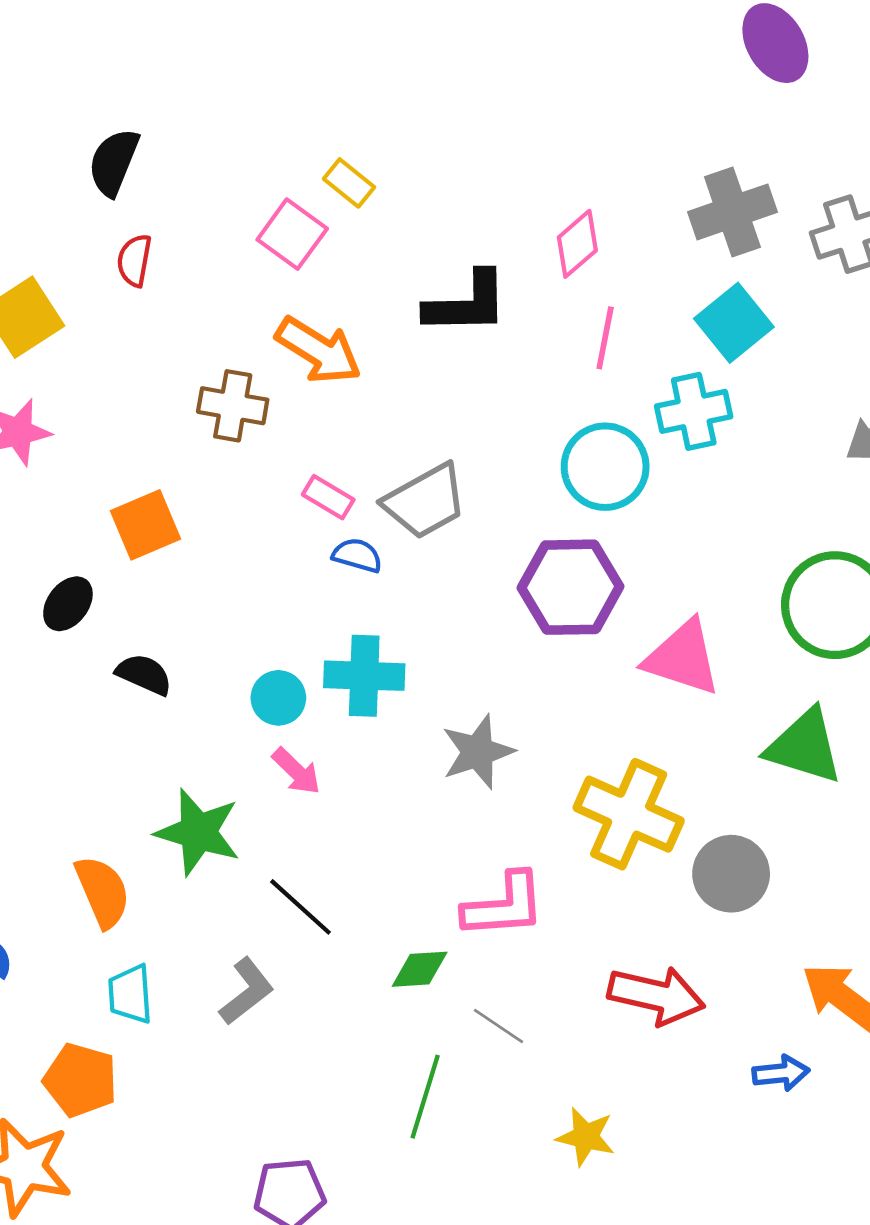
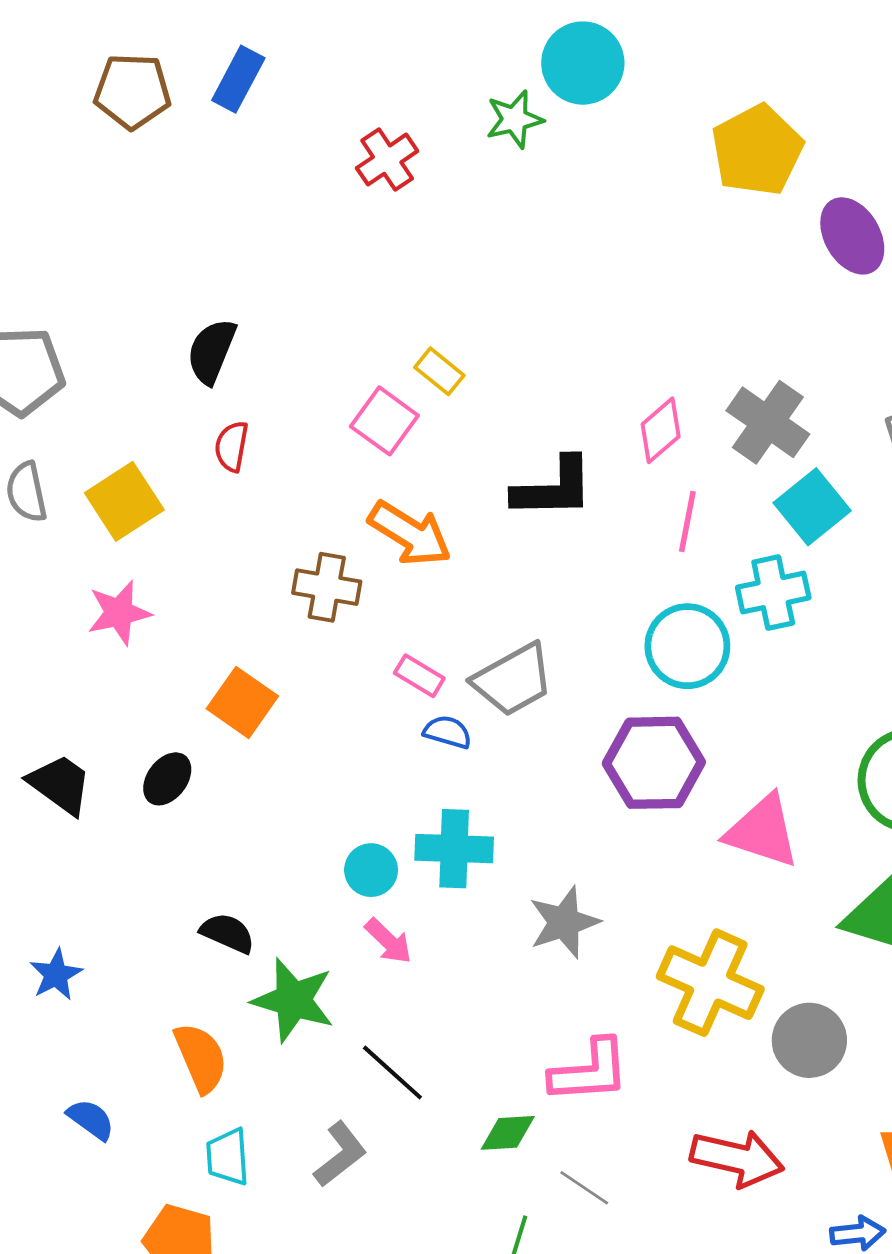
gray cross: (732, 212) -> (768, 422), moved, turned -36
orange square: (145, 525) -> (242, 702), turned -32
black semicircle: (144, 674) -> (228, 933), moved

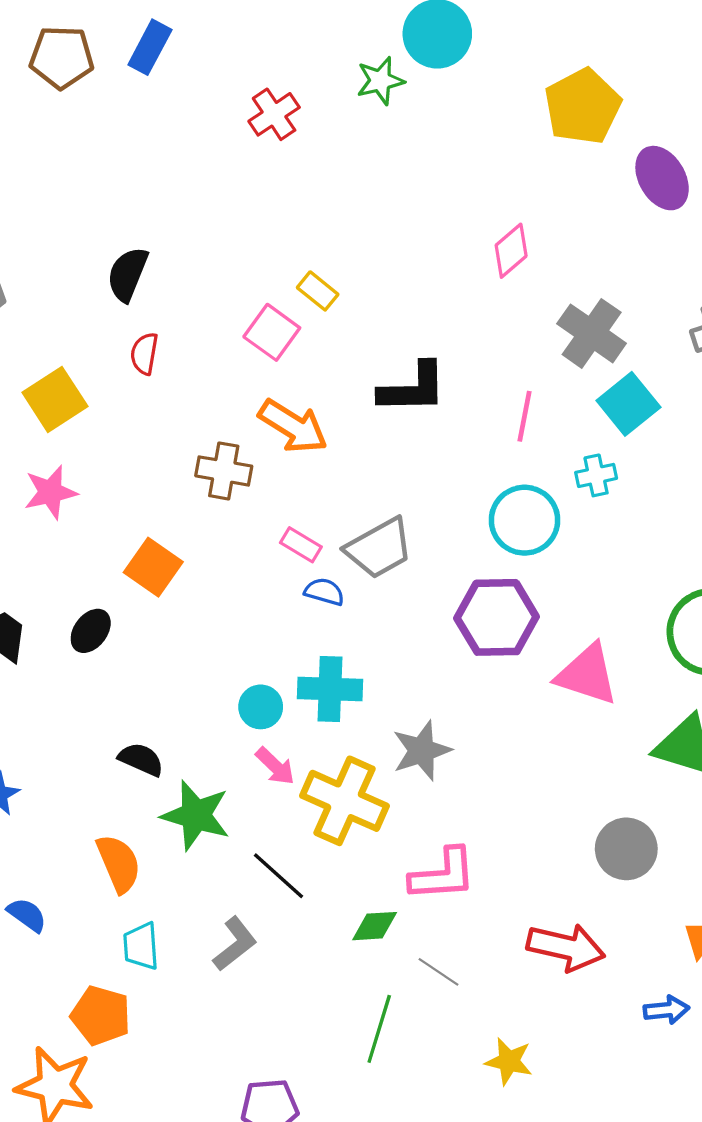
pink diamond: (661, 430) -> (511, 251), moved
cyan cross: (773, 593) -> (596, 475), size x0.7
yellow cross: (710, 983) -> (344, 801), moved

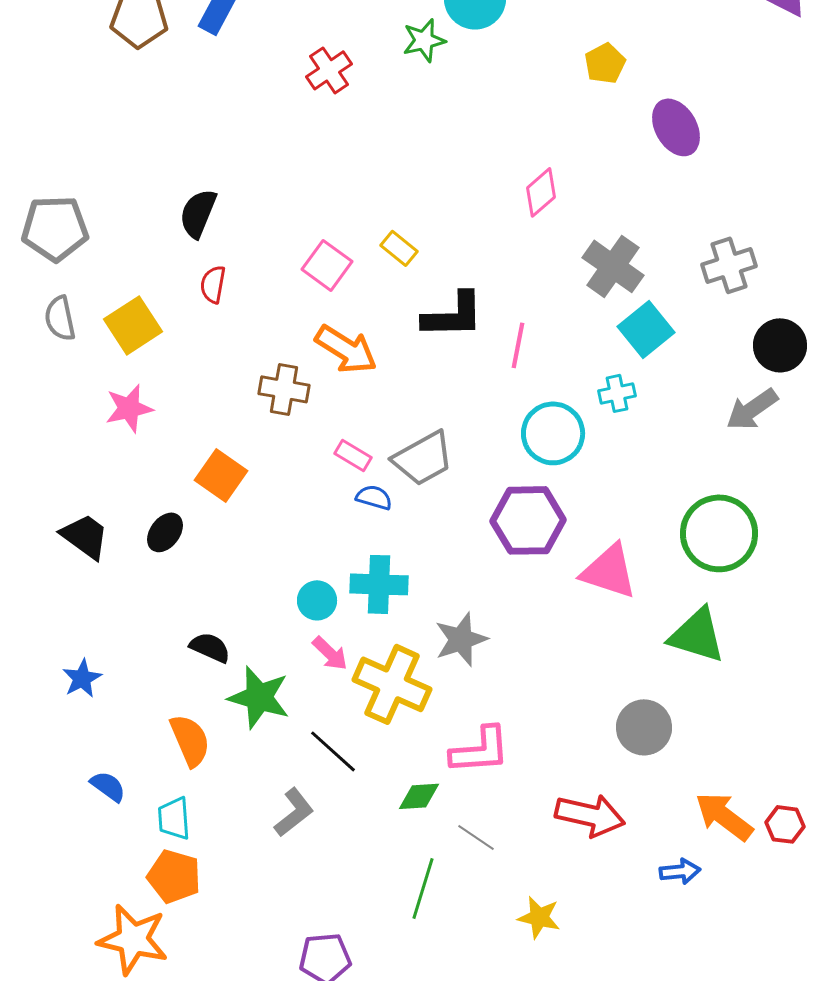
yellow pentagon: (583, 106) -> (605, 63), size x0.6
yellow rectangle: (318, 291) -> (399, 248), moved
pink line: (525, 416) -> (518, 345), moved
cyan trapezoid: (141, 946) -> (174, 818), moved

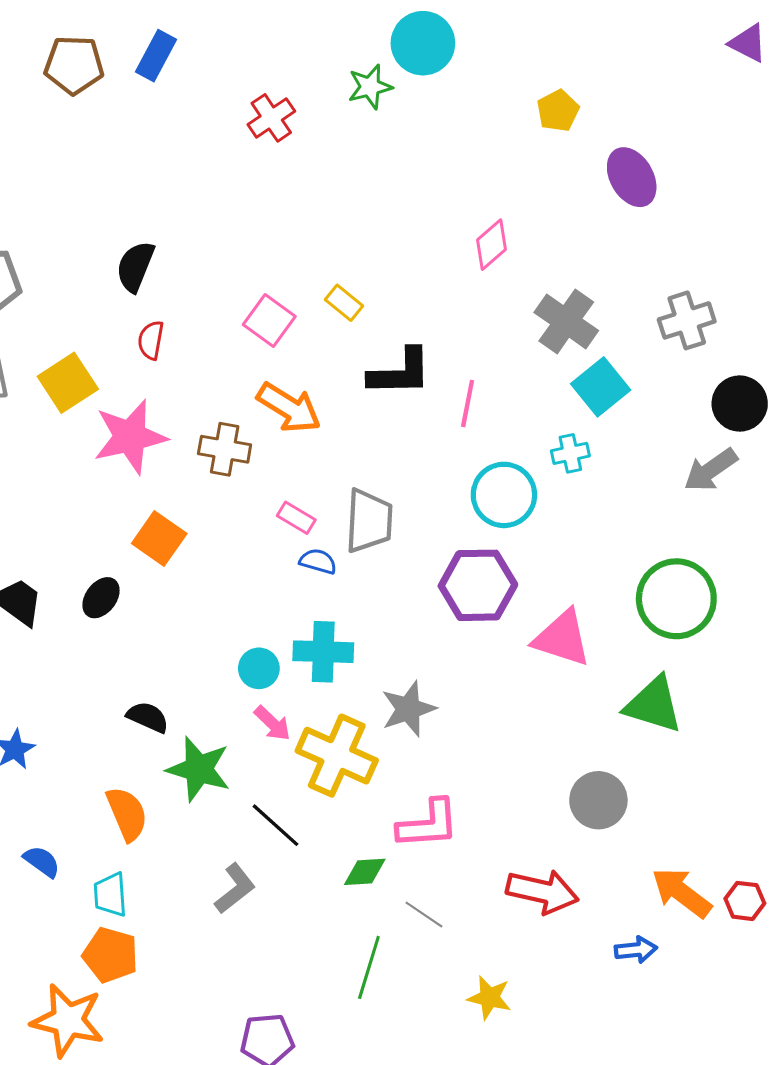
pink star: (129, 408) -> (130, 437), moved, size x1.5
gray trapezoid: (423, 458) -> (369, 521), turned -58

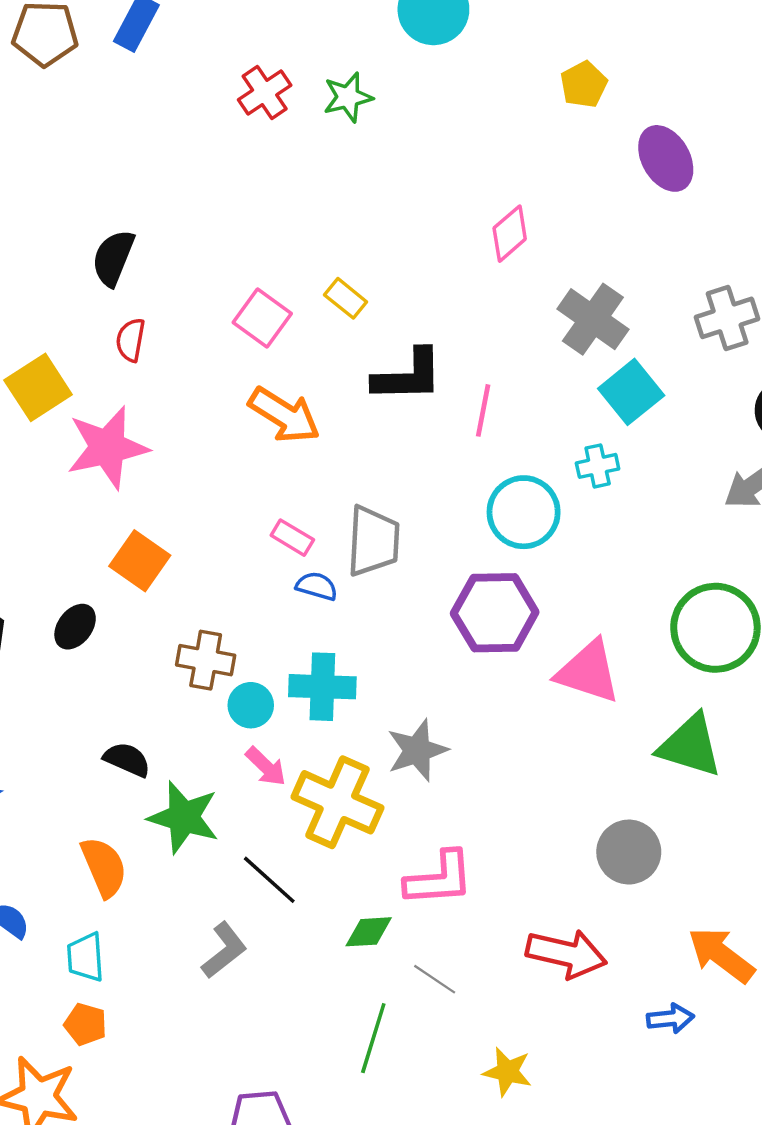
green star: (370, 87) -> (348, 97), moved
brown cross: (225, 449) -> (206, 660), moved
orange pentagon: (110, 955) -> (85, 1024), size x0.7

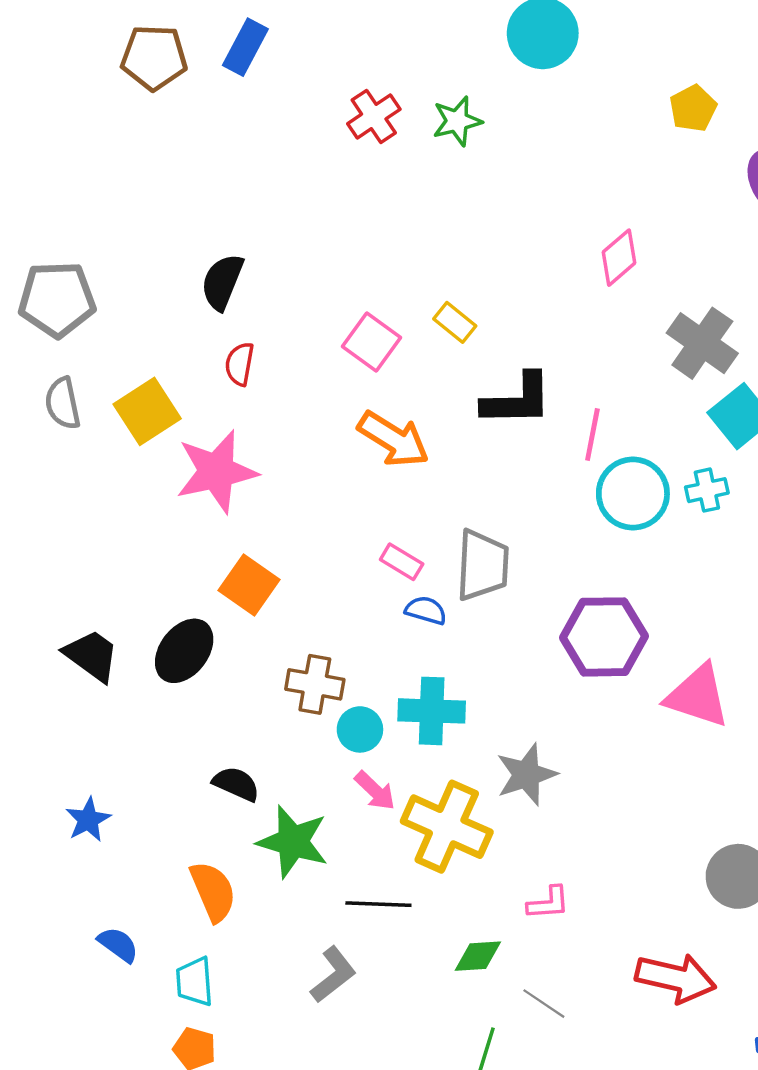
cyan circle: (524, 512) -> (633, 494), moved
black ellipse: (75, 627) -> (184, 651), size x1.4
pink L-shape: (439, 879) -> (548, 903), size x0.6
black line: (269, 880) -> (378, 904), turned -40

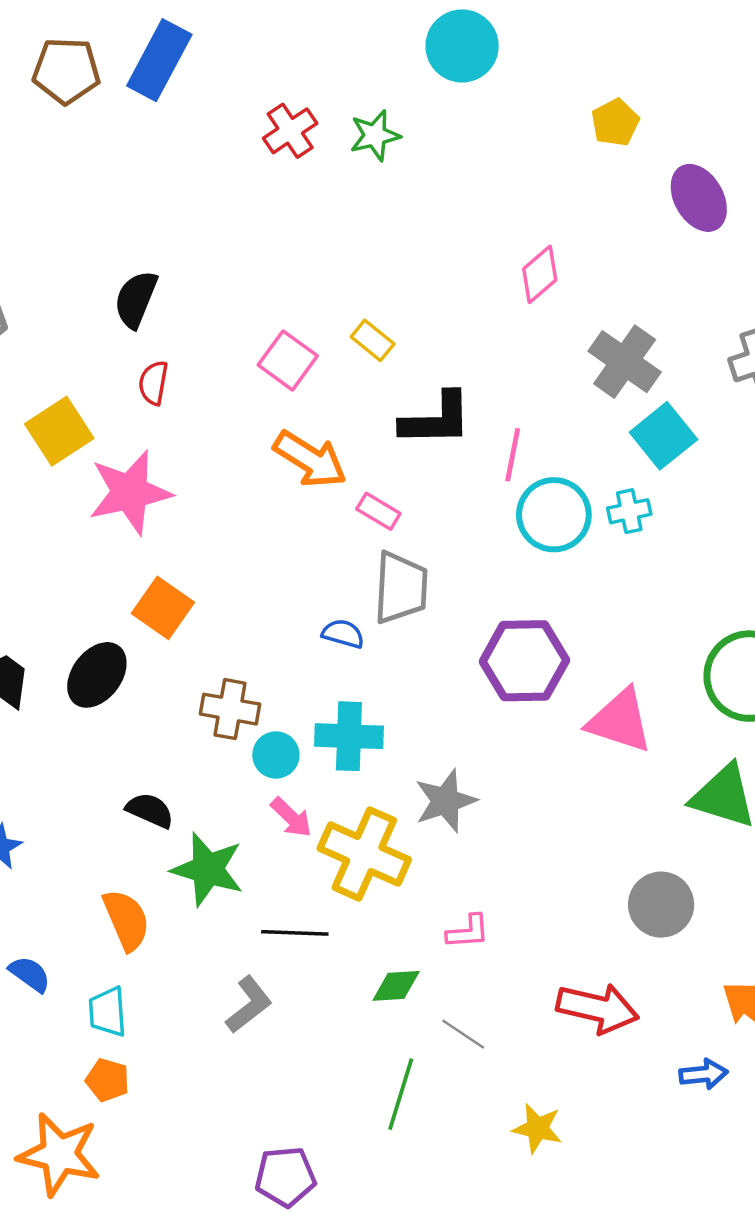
blue rectangle: (245, 47) -> (159, 60), size x1.4
pink rectangle: (402, 562) -> (378, 511), moved

